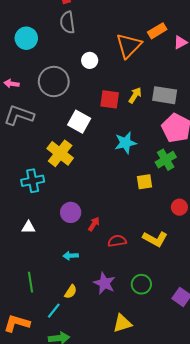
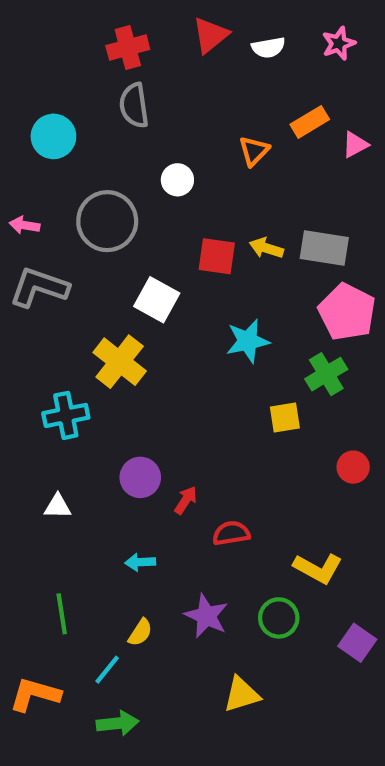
orange triangle: (129, 46) -> (254, 151), size x0.6
yellow arrow: (135, 95) -> (266, 248), turned -105
yellow L-shape: (155, 239) -> (318, 568), moved

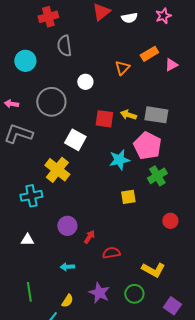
red cross: (128, 48) -> (48, 17), moved
pink pentagon: (347, 312) -> (147, 146), moved
yellow square: (285, 417) -> (128, 197), moved

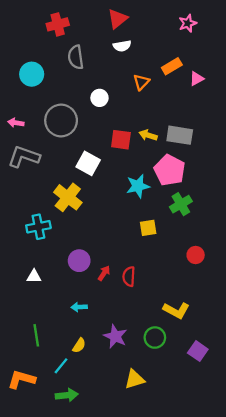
white semicircle: (129, 18) -> (122, 46), moved
red semicircle: (111, 253) -> (129, 276), moved, turned -78

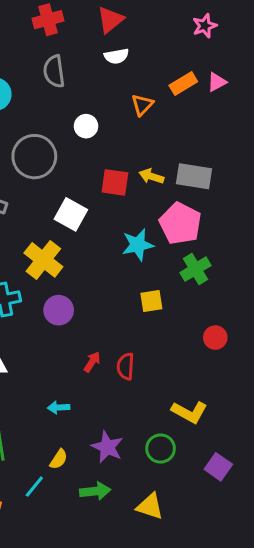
red cross: (58, 24) -> (48, 20), moved
pink triangle: (197, 79) -> (217, 82), moved
purple circle: (79, 261) -> (59, 310), moved
yellow triangle: (135, 379) -> (150, 506), moved, turned 35
green arrow: (67, 395) -> (95, 491), moved

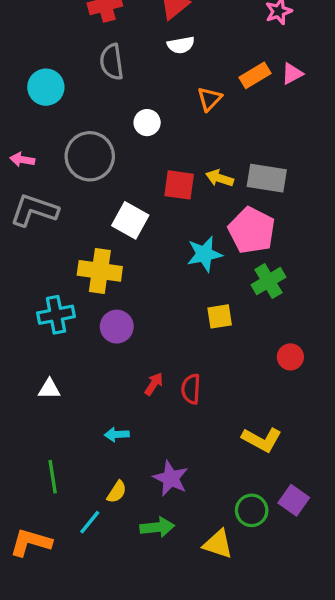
yellow cross: (43, 260) -> (100, 271), turned -30
green circle: (161, 449) -> (252, 510), moved

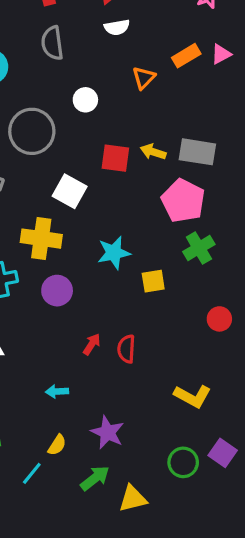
cyan star: (204, 254) -> (114, 253), moved
green arrow: (157, 527) -> (95, 478), turned -32
yellow triangle: (218, 544) -> (133, 499), moved, turned -32

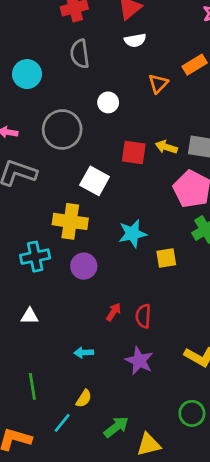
purple star: (107, 432) -> (139, 361), moved

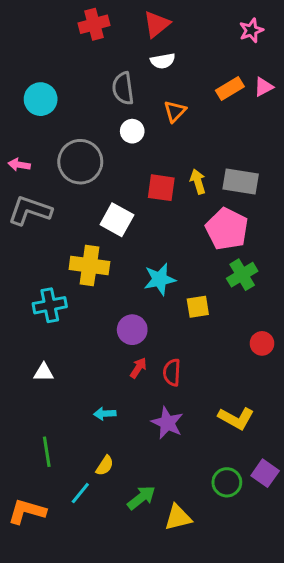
gray semicircle: (80, 54) -> (123, 88), moved
orange triangle: (158, 84) -> (175, 111), moved
yellow arrow: (166, 147) -> (198, 182), turned 55
purple circle: (84, 266) -> (132, 330), moved

